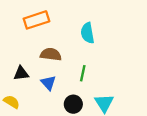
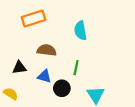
blue triangle: (48, 83) -> (44, 76), turned -32
black circle: (73, 104) -> (62, 88), moved

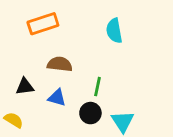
cyan semicircle: (80, 31) -> (114, 31), moved
black circle: (62, 88) -> (90, 113), moved

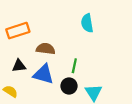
orange rectangle: (43, 24) -> (18, 31), moved
blue triangle: (57, 98) -> (43, 74), size x1.5

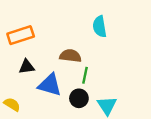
brown semicircle: (46, 49) -> (70, 56), moved
black triangle: (19, 66) -> (27, 67), moved

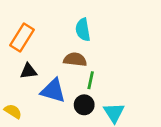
cyan semicircle: (100, 27) -> (83, 30), moved
orange rectangle: (21, 35) -> (22, 37), turned -40

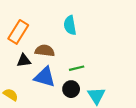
brown semicircle: (75, 59) -> (45, 51), moved
green line: (91, 80) -> (77, 68), turned 64

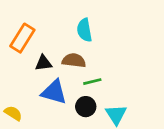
brown semicircle: (45, 51) -> (74, 60), moved
black triangle: (24, 61) -> (44, 63), moved

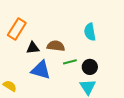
cyan semicircle: (84, 30) -> (90, 32), moved
black circle: (86, 107) -> (90, 67), moved

